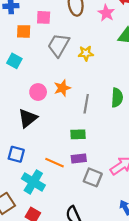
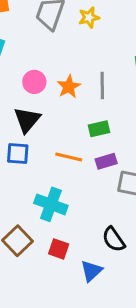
orange star: (62, 88) -> (69, 87), moved
blue square: (16, 154) -> (18, 154), moved
orange line: (54, 163) -> (69, 157), moved

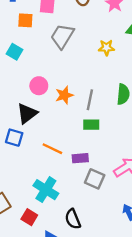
yellow star: (89, 17) -> (106, 48), moved
green rectangle: (99, 129) -> (91, 125), moved
cyan cross: (51, 204) -> (46, 190), moved

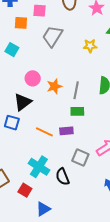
purple rectangle: (80, 158) -> (66, 131), moved
black semicircle: (73, 219) -> (63, 177), moved

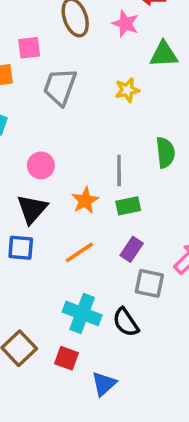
orange star: (54, 86) -> (85, 200), moved
purple rectangle: (66, 131) -> (132, 249), moved, turned -40
orange line: (44, 132) -> (79, 252), turned -48

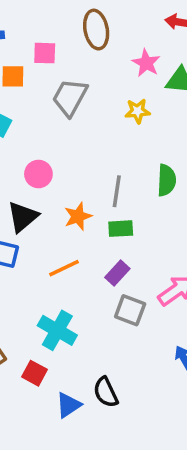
pink star: (125, 24) -> (146, 63), moved
black semicircle: (126, 322) -> (106, 392), moved

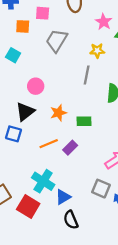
gray line: (117, 191) -> (87, 75), moved
purple rectangle: (117, 273) -> (70, 148), moved
gray square: (130, 310) -> (101, 189), moved
red square: (34, 373) -> (28, 207), size x1.5
blue triangle: (69, 405) -> (63, 197), moved

